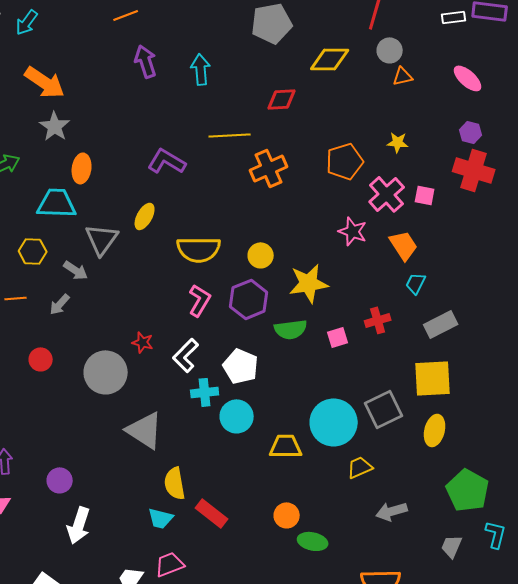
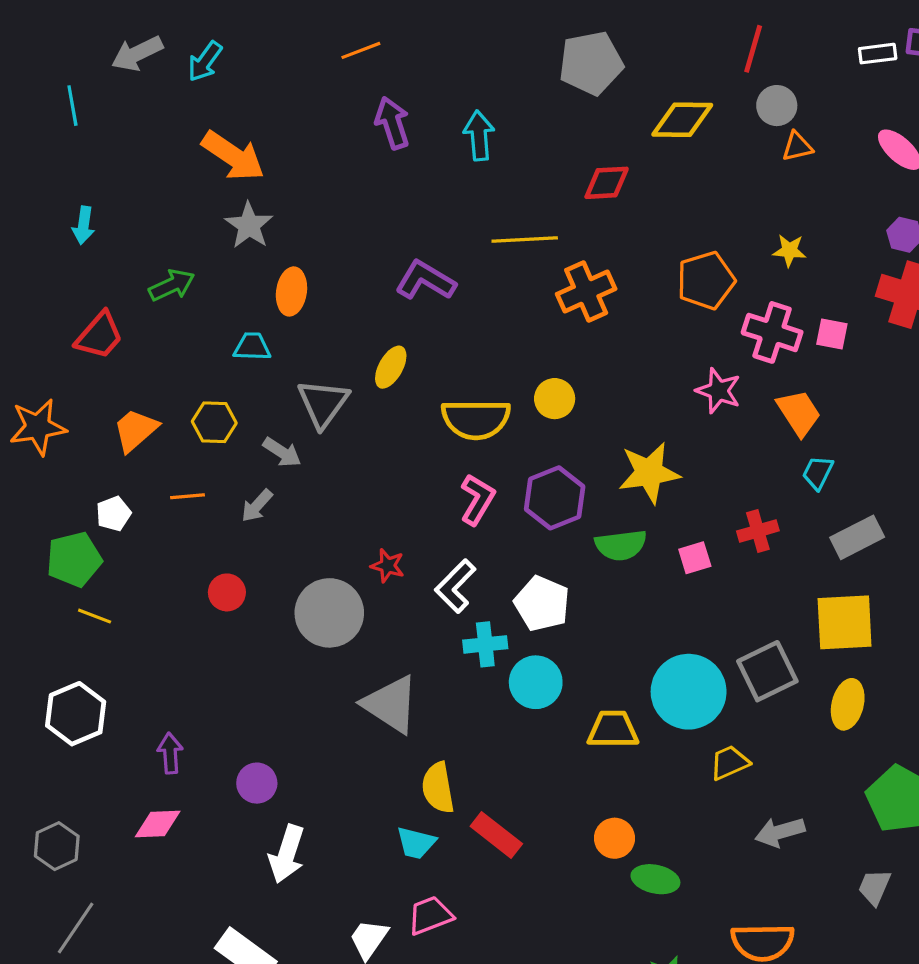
pink cross: (387, 194) -> (772, 332), turned -30
cyan trapezoid: (57, 203) -> (252, 347), size x0.6
yellow circle: (261, 255) -> (555, 399), moved

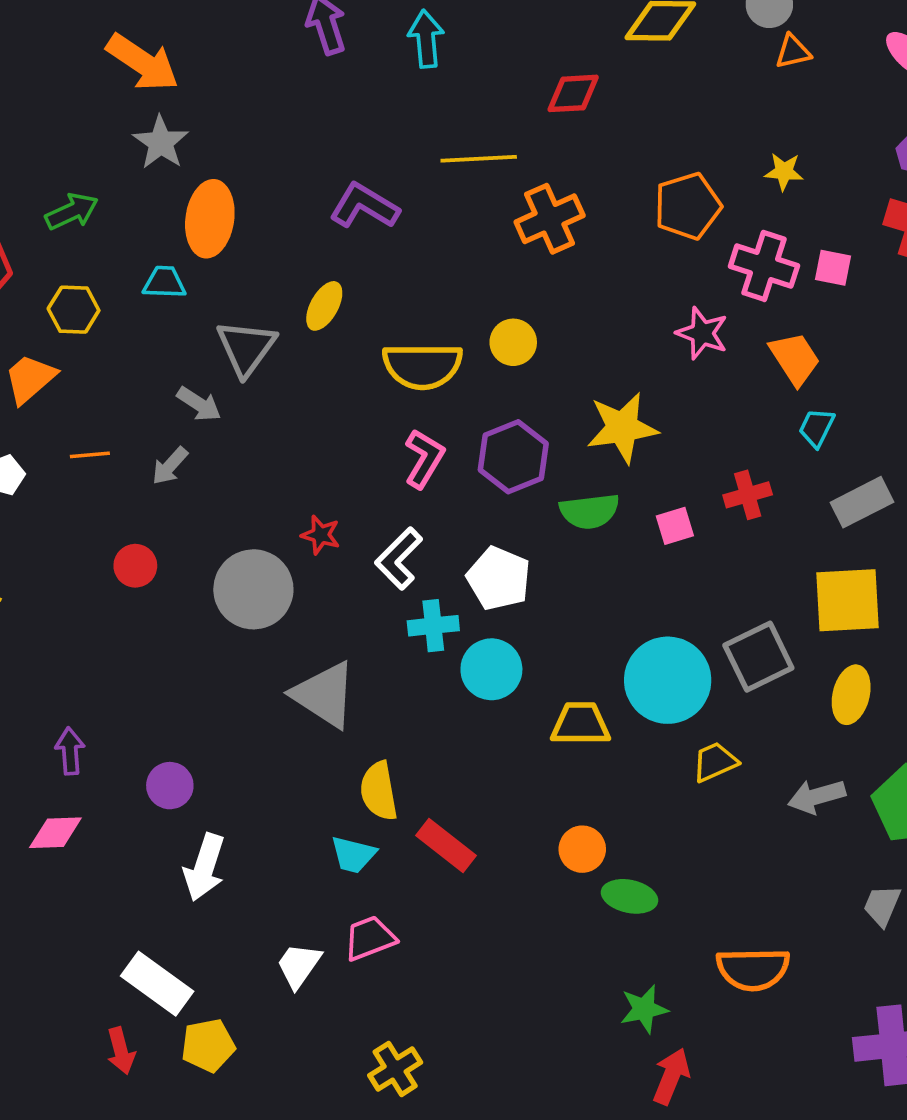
orange ellipse: (291, 291) -> (210, 219), size x1.4
yellow hexagon: (214, 422) -> (74, 310), moved
gray arrow: (780, 832) -> (817, 796), moved

